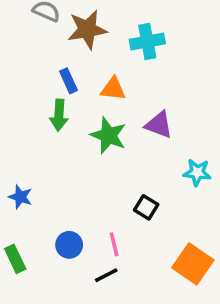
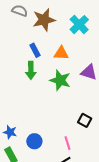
cyan cross: (147, 42) -> (79, 25), turned -30
blue star: (20, 197) -> (10, 132), moved
blue circle: (69, 245) -> (34, 141), moved

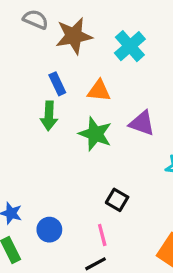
black square: (85, 120) -> (117, 200), moved

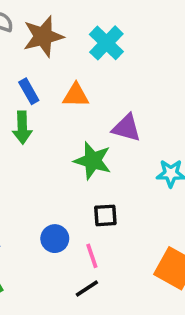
green star: (95, 134) -> (93, 161), moved
black square: (117, 200) -> (105, 215), turned -30
blue circle: (49, 230) -> (55, 239), moved

